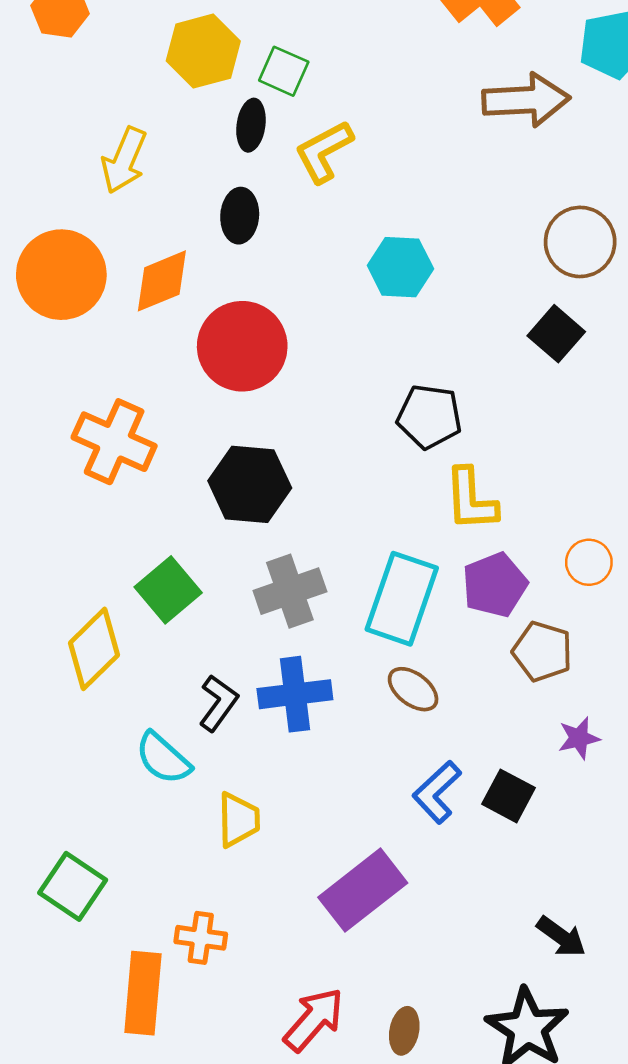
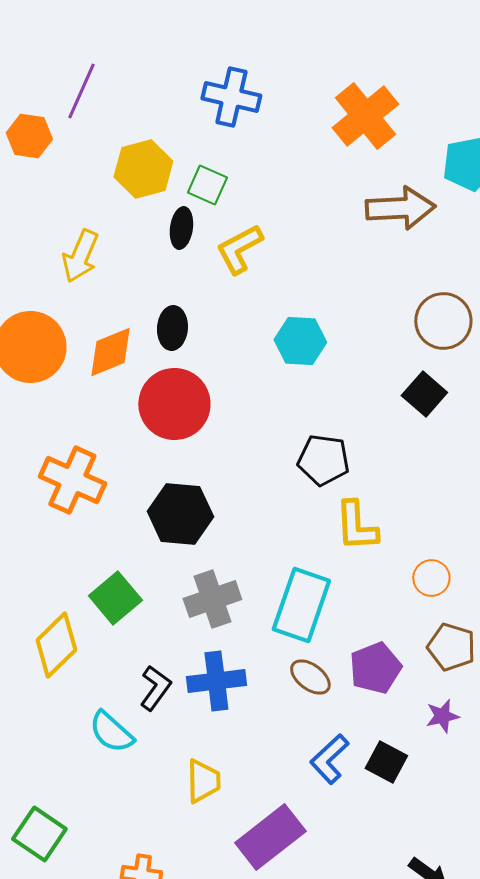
black ellipse: (240, 216) -> (172, 328), moved
orange circle: (589, 562) -> (431, 578), moved
purple pentagon: (495, 585) -> (375, 668), moved
brown pentagon: (542, 651) -> (451, 647), moved
yellow trapezoid: (238, 820) -> (203, 781), moved

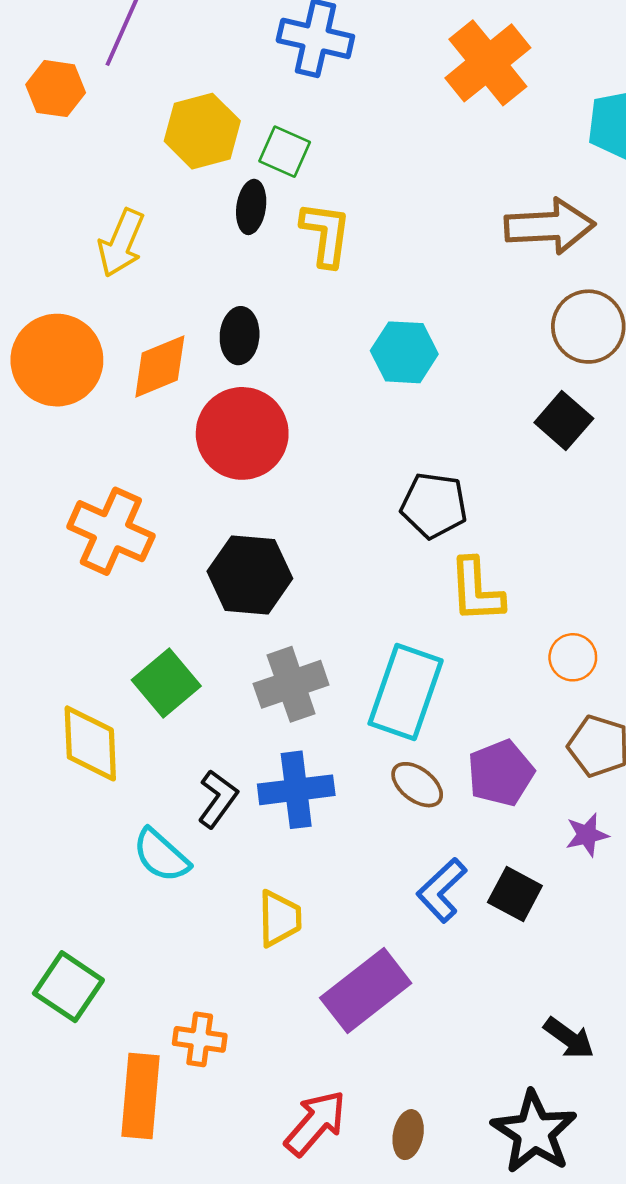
brown arrow: (400, 208) -> (550, 226), moved
yellow L-shape: (239, 249) -> (326, 234), turned 126
yellow diamond: (56, 645) -> (90, 743), turned -48

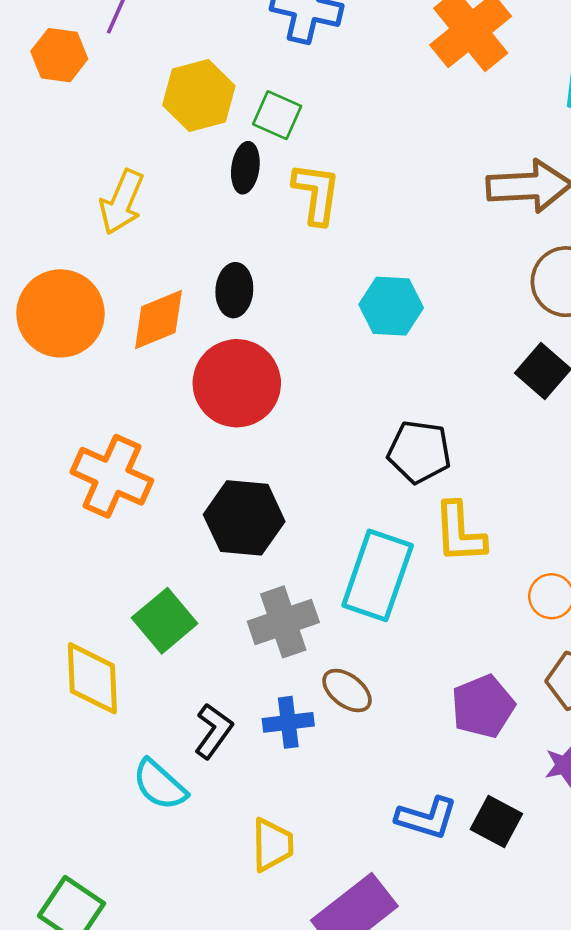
cyan rectangle: (406, 692) -> (378, 575), moved
brown ellipse: (417, 785) -> (347, 691), moved
blue cross: (296, 790) -> (288, 722), size x0.7
blue L-shape: (442, 890) -> (427, 818), turned -120

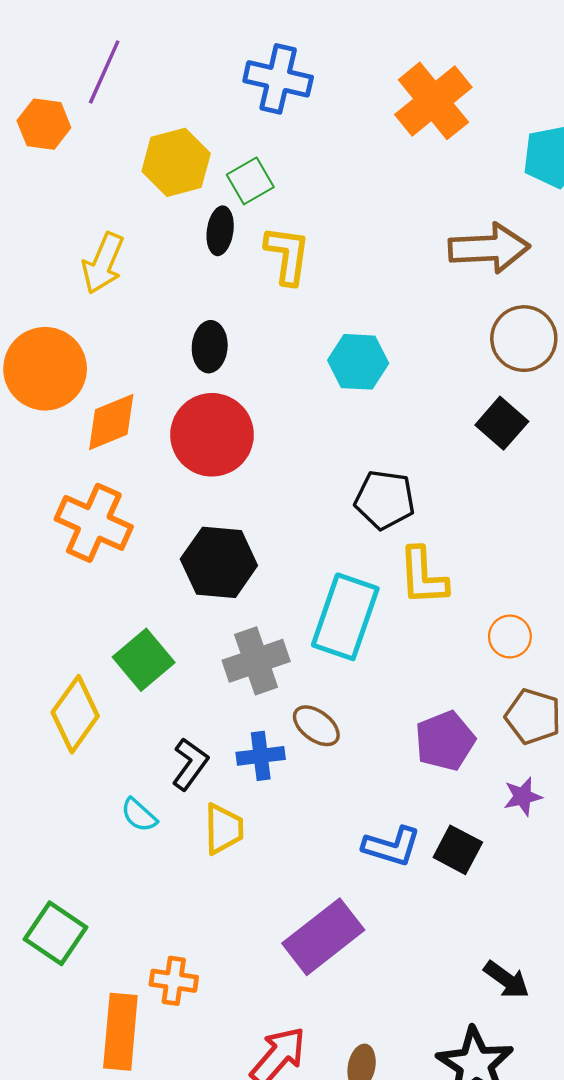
green square: (277, 115) -> (250, 181), turned 36
orange diamond: (158, 320) -> (111, 422), moved
yellow diamond: (92, 678) -> (75, 714), turned 38
cyan semicircle: (160, 785) -> (139, 815), size x0.7
yellow trapezoid: (272, 845) -> (224, 829), moved

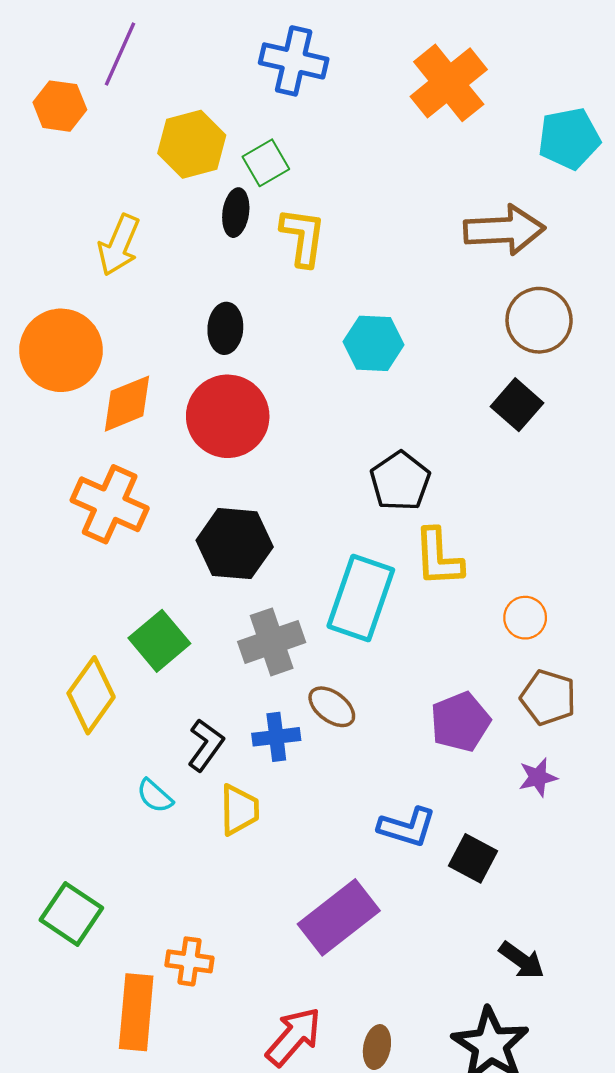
black pentagon: (385, 500) -> (400, 481), turned 30
black square: (458, 850) -> (473, 858), moved

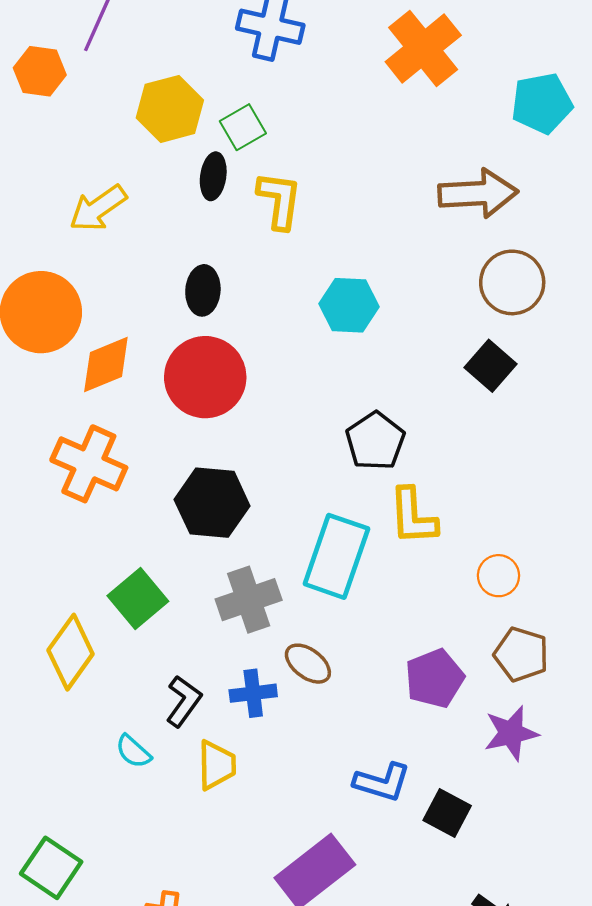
yellow arrow: (119, 245) -> (98, 208), turned 32
purple star: (538, 777) -> (511, 733), size x1.4

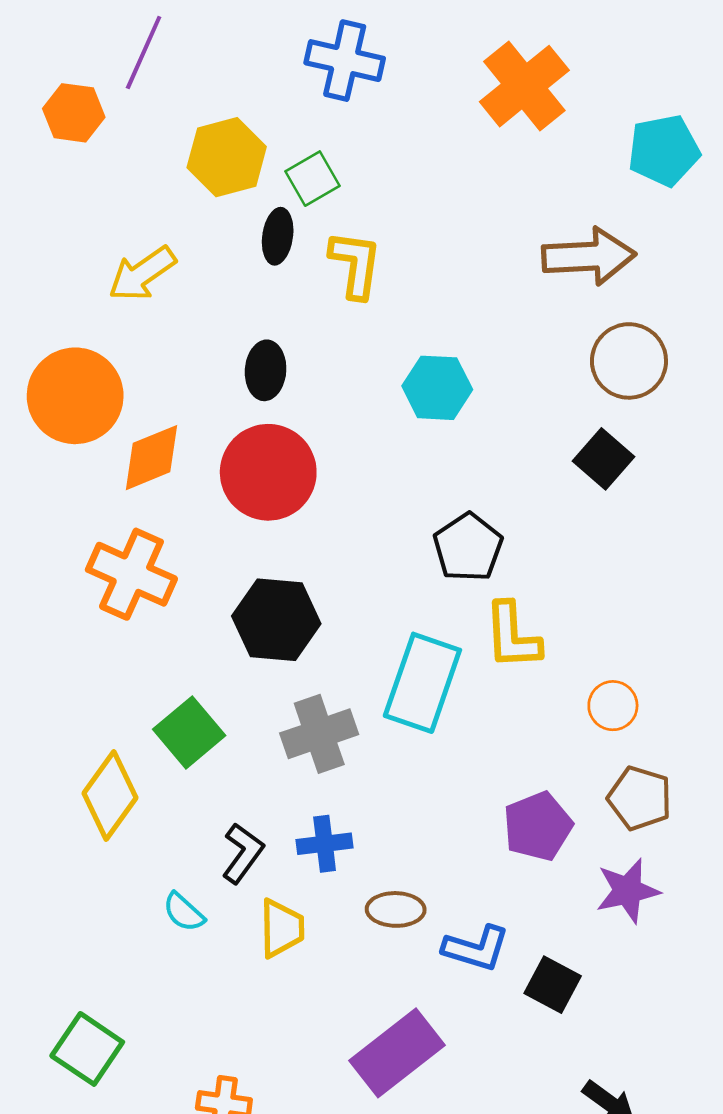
brown ellipse: (308, 664) -> (396, 909), moved, turned -36

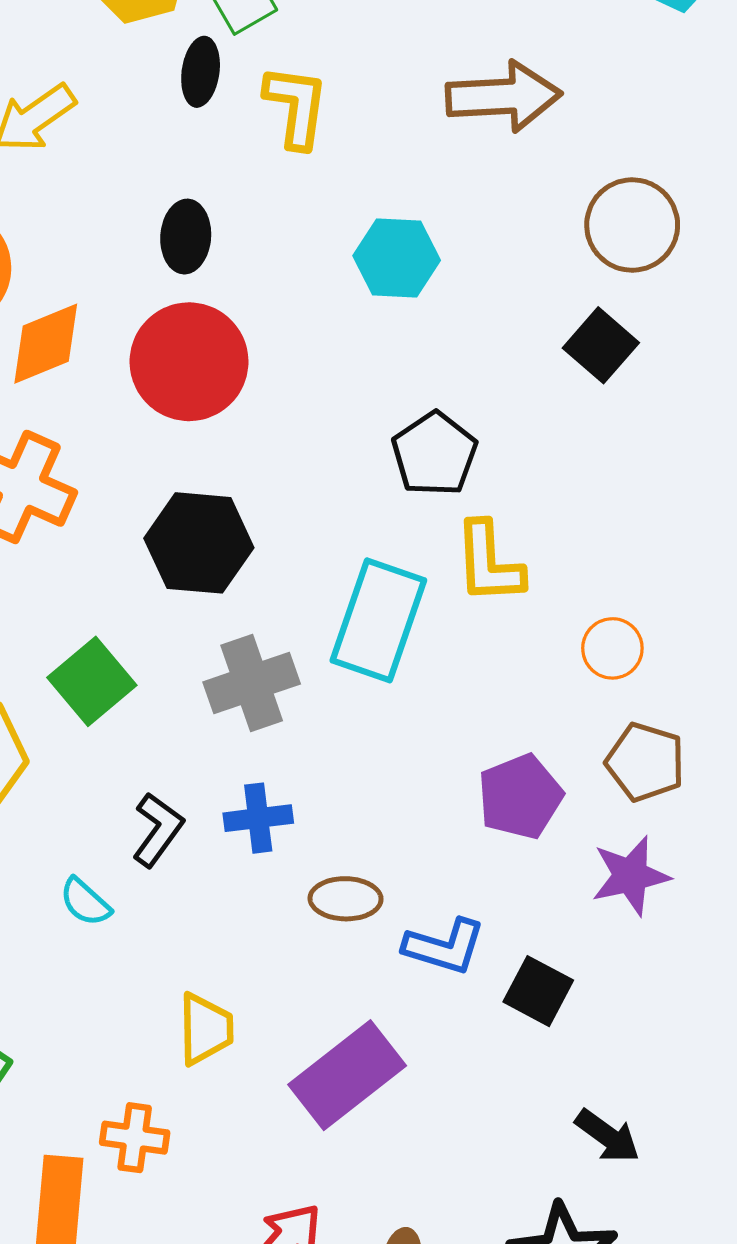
brown arrow: (589, 256) -> (504, 97), moved
yellow trapezoid: (282, 928) -> (205, 1029), moved

